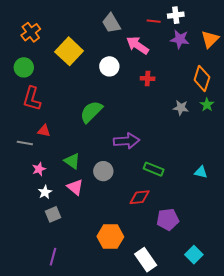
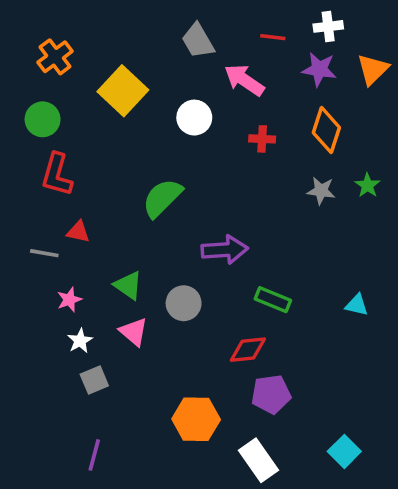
white cross: (176, 15) -> (328, 26), moved
orange diamond: (202, 79) -> (326, 130), moved
purple pentagon: (168, 219) -> (271, 394), moved

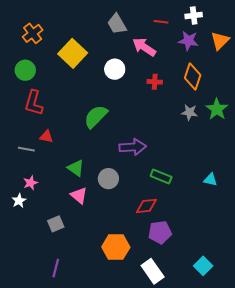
green star: (367, 185) -> (217, 109), size x1.5
pink star: (69, 300) -> (31, 183), moved
white star: (80, 341) -> (19, 201), moved

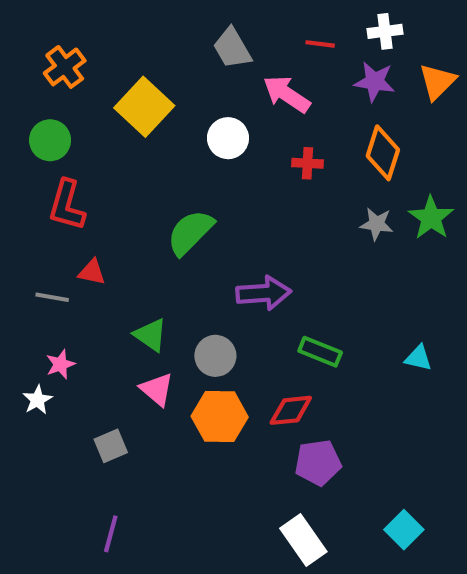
orange hexagon: (116, 247) -> (220, 417), moved

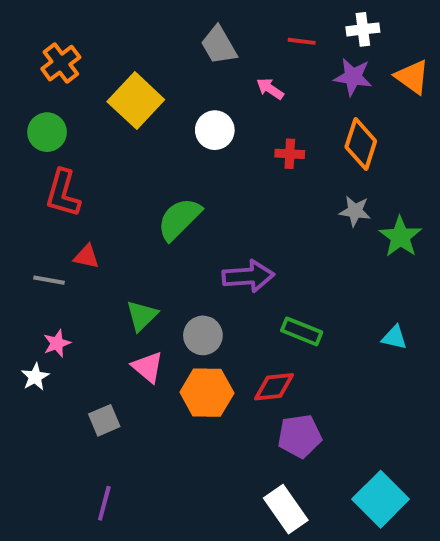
orange triangle: (437, 82) -> (412, 77), turned -39
pink arrow: (287, 94) -> (270, 89), size x0.6
green star: (431, 218) -> (400, 237), moved
green triangle: (151, 335) -> (142, 316), turned 40
cyan square: (404, 530) -> (381, 499), size x1.5

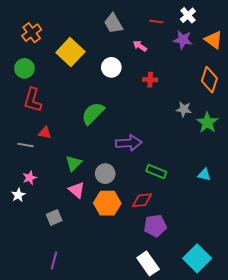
white cross: (363, 29) -> (188, 15), turned -35
orange diamond: (361, 144) -> (209, 80), moved

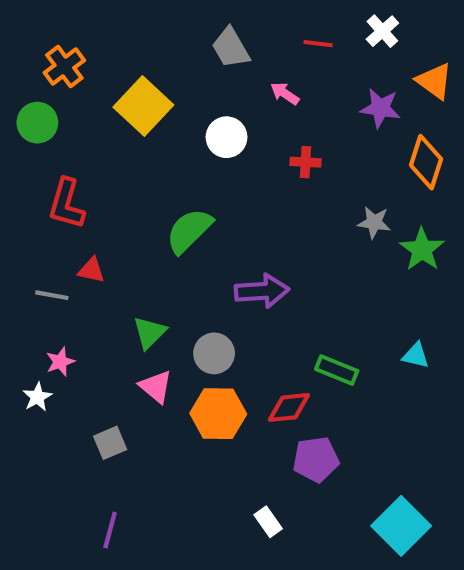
purple star: (183, 40) -> (380, 108), moved
green circle: (24, 68) -> (37, 123), moved
green rectangle: (156, 172) -> (337, 370), moved
white rectangle: (148, 263) -> (268, 522), moved, size x0.6

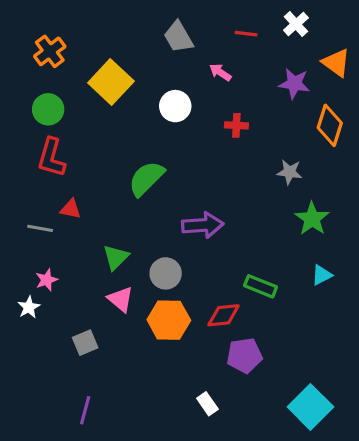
green circle: (37, 123) -> (48, 109), moved
green star: (422, 249) -> (312, 219), moved
cyan triangle: (416, 355) -> (322, 275), turned -40

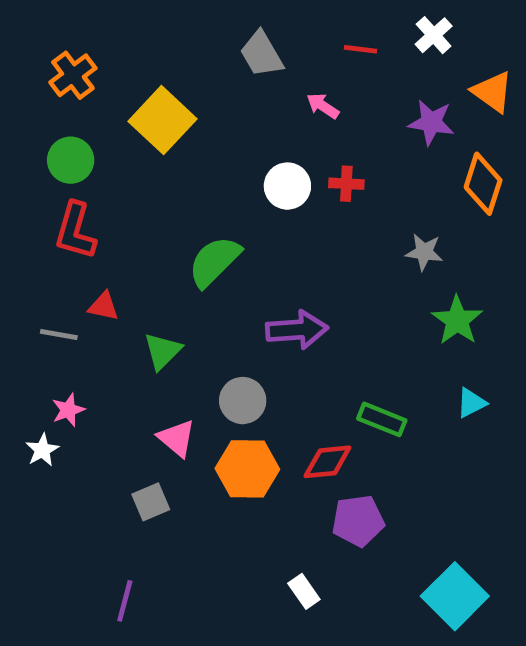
white circle: (175, 106) -> (287, 186), moved
green triangle: (116, 257) -> (162, 351), moved
gray square: (85, 343) -> (151, 502), moved

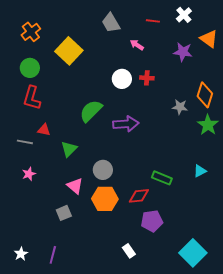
orange diamond: (483, 184) -> (205, 95), moved
green star: (457, 320) -> (208, 125), moved
purple arrow: (297, 330) -> (126, 124), moved
white star: (42, 450) -> (21, 254), moved

